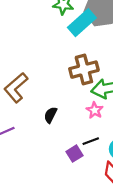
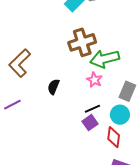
purple square: (75, 154) -> (90, 123), moved

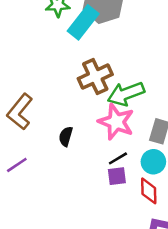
pink star: (94, 80) -> (116, 122), size x1.8
purple square: (90, 123) -> (117, 176), turned 35

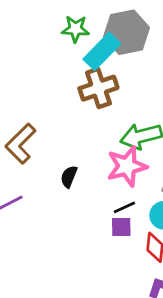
brown cross: (95, 77) -> (98, 88), moved
pink star: (116, 122) -> (127, 166), turned 30

